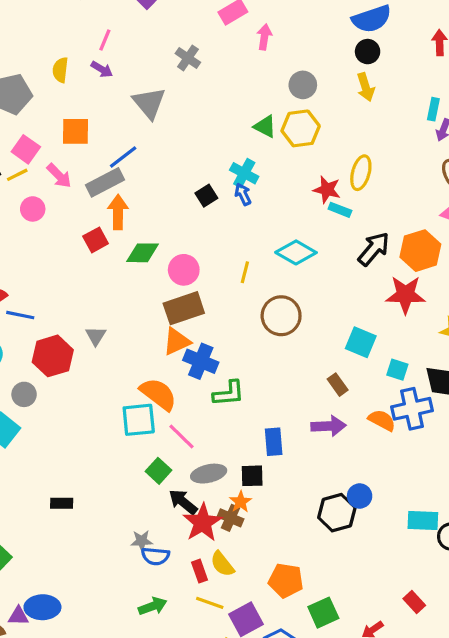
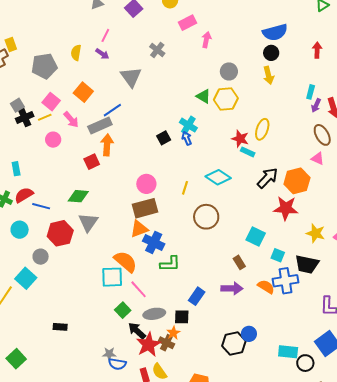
orange square: (76, 131) -> (83, 92), turned 36
green diamond: (142, 253) -> (78, 196), moved
gray triangle: (96, 336) -> (88, 222), size x1.5
blue rectangle: (274, 442) -> (197, 296), turned 36

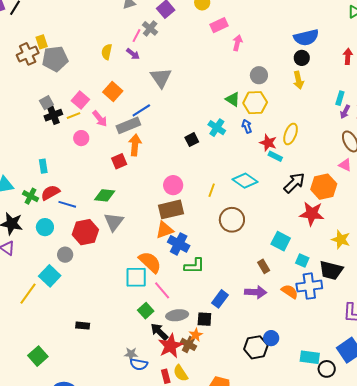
gray cross: (157, 50) -> (150, 28), moved
gray pentagon: (44, 66) -> (55, 59), moved
blue arrow: (187, 138) -> (247, 126), moved

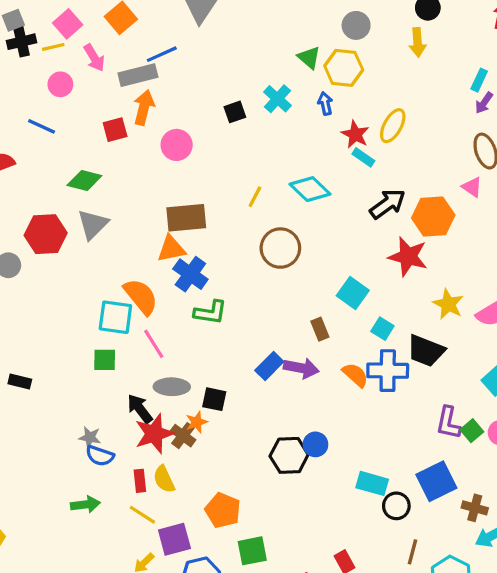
pink circle: (173, 185) -> (177, 145), moved
blue line: (67, 204) -> (42, 126), moved
blue rectangle: (220, 299) -> (269, 366), moved
green square: (146, 311) -> (105, 360), moved, turned 35

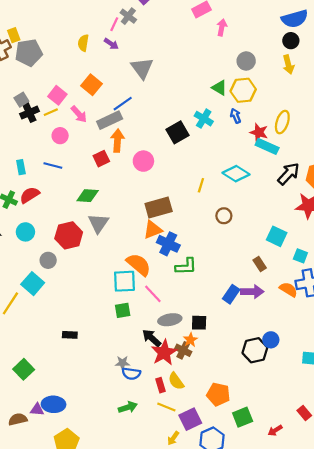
black square: (235, 112) -> (178, 132), size x1.5
cyan rectangle: (363, 157) -> (267, 146), size x1.5
brown circle: (280, 248) -> (224, 216), size x0.6

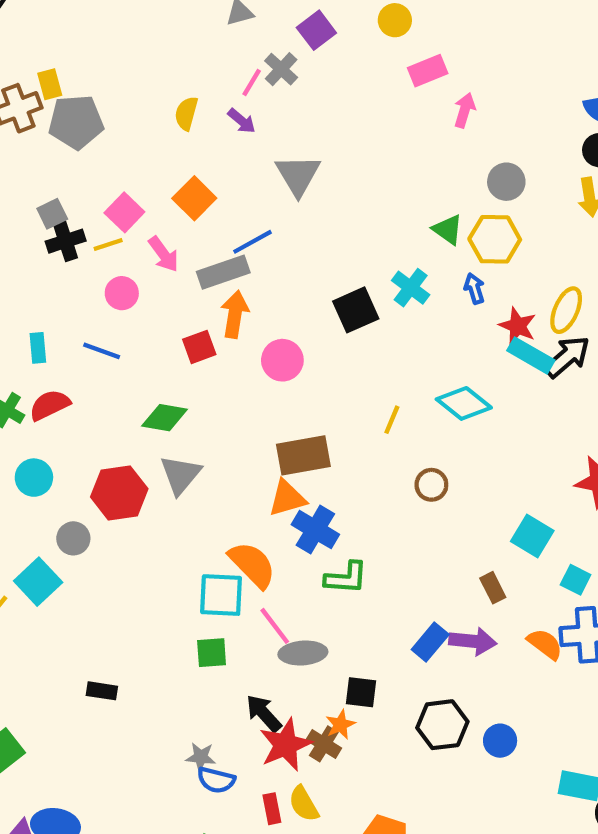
black arrow: (289, 174) -> (567, 357), moved
gray ellipse: (170, 320) -> (303, 653), moved
black hexagon: (255, 350) -> (442, 725), moved

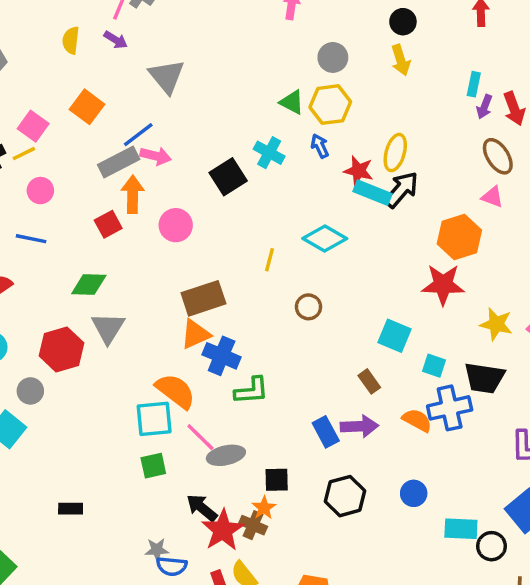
pink arrow: (164, 254) -> (156, 156), moved, turned -32
blue rectangle: (430, 642) -> (326, 432), turned -60
blue circle: (500, 741) -> (414, 493), moved

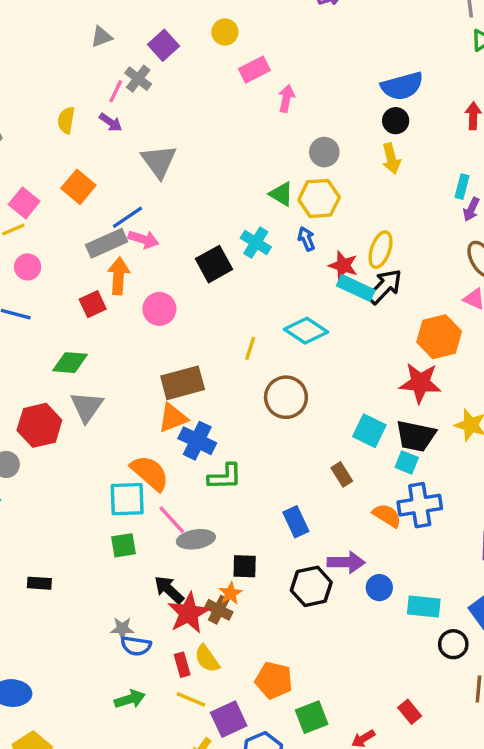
brown circle: (308, 307) -> (286, 397), size x1.6
black trapezoid: (484, 378) -> (416, 436), moved
purple arrow: (359, 426) -> (346, 562), moved
cyan rectangle: (461, 529) -> (424, 607), moved

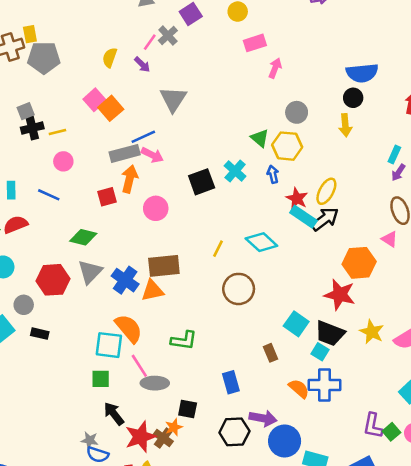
pink square: (24, 203) -> (95, 100), moved
blue cross: (197, 441) -> (125, 280), moved
black rectangle: (39, 583) -> (40, 334), moved
blue circle: (379, 588) -> (285, 441), size x1.6
black arrow: (169, 590) -> (114, 414), moved

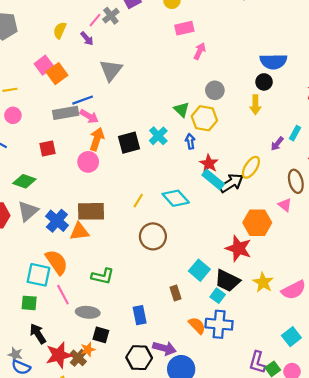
purple arrow: (398, 173) -> (277, 144), moved
orange arrow: (129, 179) -> (97, 139), moved
yellow ellipse: (326, 191) -> (251, 167), moved
gray ellipse: (155, 383) -> (88, 312), moved

